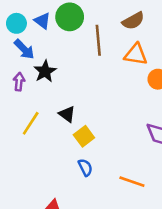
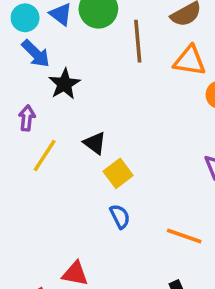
purple arrow: (19, 82) -> (27, 118), moved

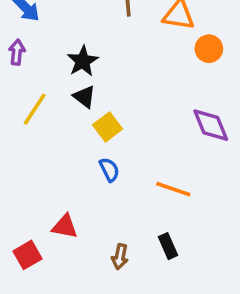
black star: (64, 84) -> (83, 61), moved
purple arrow: (27, 118) -> (17, 52), moved

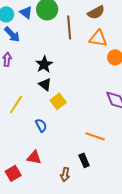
yellow line: (35, 109) -> (16, 104), moved
blue semicircle: (109, 170) -> (41, 125), moved
black rectangle: (168, 246) -> (84, 160), moved

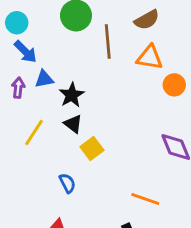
blue triangle: (26, 12) -> (44, 79), moved, turned -48
yellow line: (16, 104) -> (34, 133), moved

